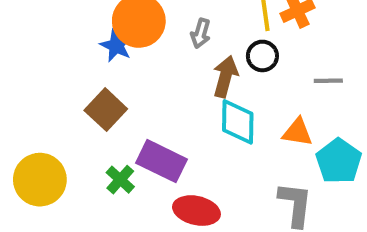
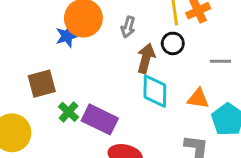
blue star: (116, 46) -> (67, 36), turned 30
brown square: (106, 110) -> (42, 84), moved, turned 32
green cross: (120, 180) -> (69, 112), moved

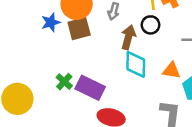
blue star: (67, 36) -> (51, 22), moved
brown square: (42, 84) -> (79, 29), moved

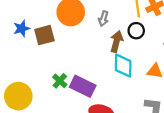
blue star: (51, 22) -> (22, 28), moved
brown square: (79, 29) -> (44, 35), moved

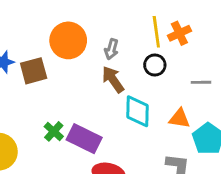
brown arrow: (117, 42) -> (113, 79), moved, turned -50

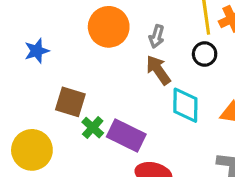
brown square: (34, 71) -> (70, 102), moved, turned 32

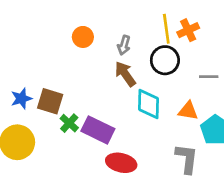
orange circle: (109, 27) -> (83, 37), size x0.6
blue star: (37, 51) -> (21, 99), moved
black circle: (205, 54) -> (165, 60), size x1.4

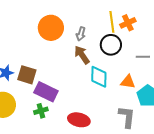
orange circle: (83, 37) -> (51, 28), size x1.6
green cross: (69, 123) -> (41, 111), moved, turned 32
purple rectangle: (98, 130) -> (46, 92), moved

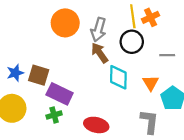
gray arrow: (81, 34) -> (98, 30), size x1.5
orange triangle: (128, 82) -> (151, 83), turned 49

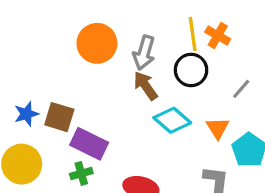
orange cross: (151, 17) -> (218, 36), turned -35
gray line: (167, 55) -> (241, 89), turned -48
cyan diamond: (118, 77) -> (172, 120), turned -50

